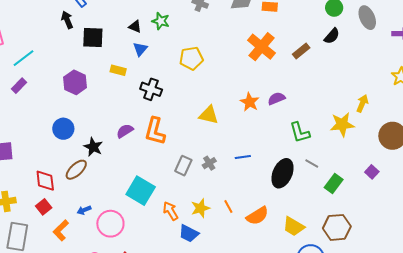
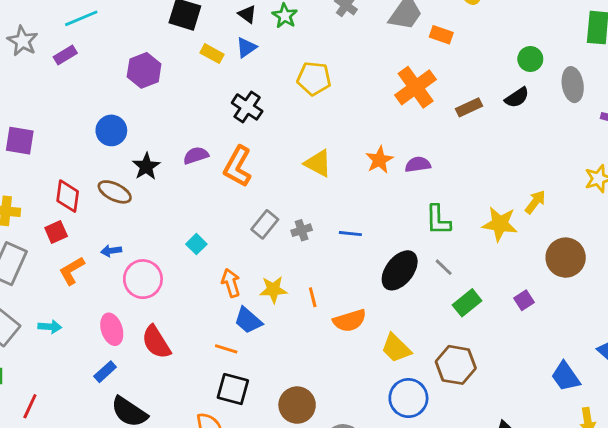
yellow rectangle: (118, 70) -> (212, 54), moved
brown ellipse: (76, 170) -> (115, 192), turned 55
cyan square: (141, 191) -> (196, 244), size x0.5

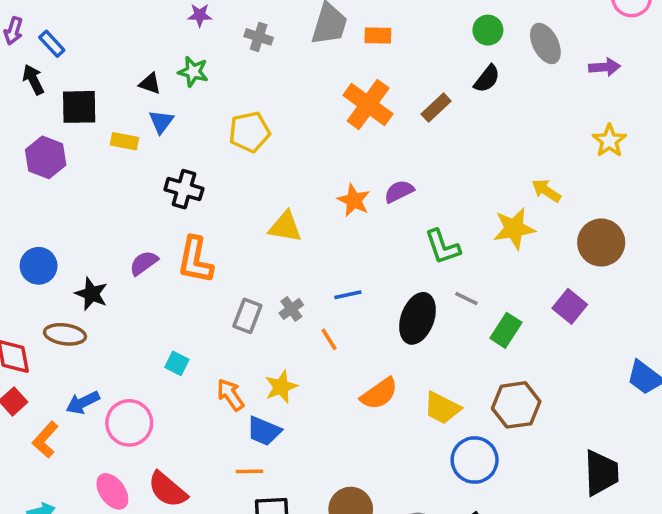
purple hexagon: (144, 70) -> (46, 157), moved
yellow arrow: (535, 202) -> (546, 191), turned -75
blue arrow: (111, 251) -> (83, 403), size x1.4
orange line: (313, 297) -> (329, 339), moved
purple square: (524, 300) -> (570, 306), size x1.4

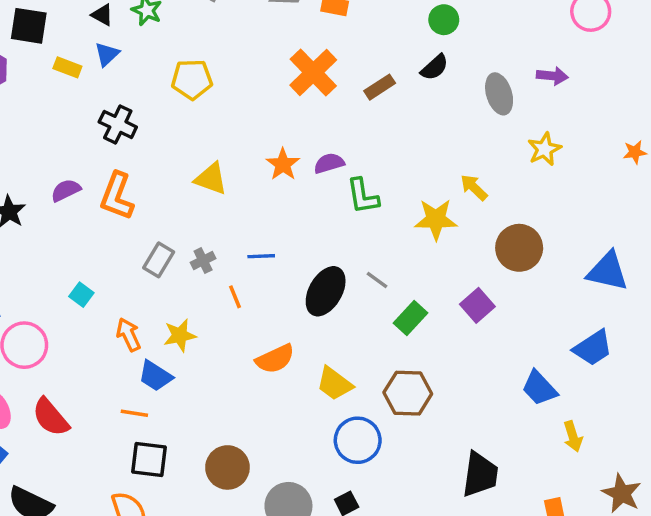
gray ellipse: (545, 44) -> (499, 94), moved
green L-shape: (443, 247) -> (363, 196), moved

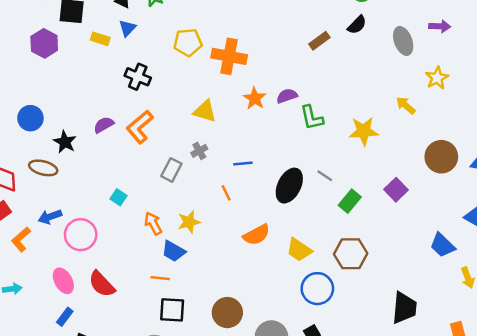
orange cross: (313, 73) -> (229, 56), moved, turned -32
yellow arrow: (474, 187) -> (406, 105), moved
orange L-shape: (117, 196) -> (140, 127), turned 32
brown circle: (519, 248) -> (441, 157), moved
gray cross: (203, 261) -> (199, 151), moved

